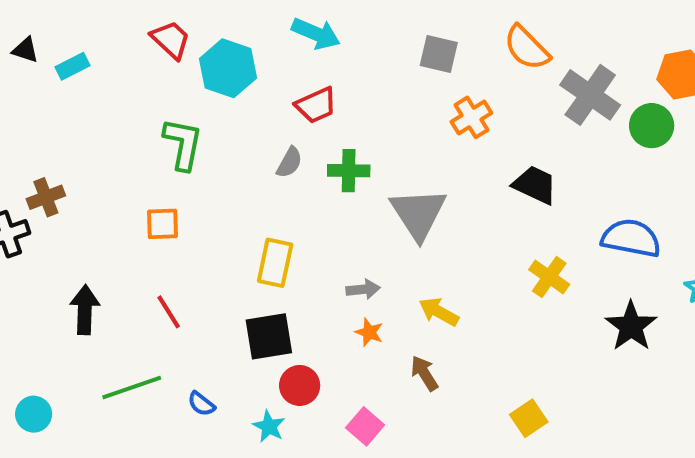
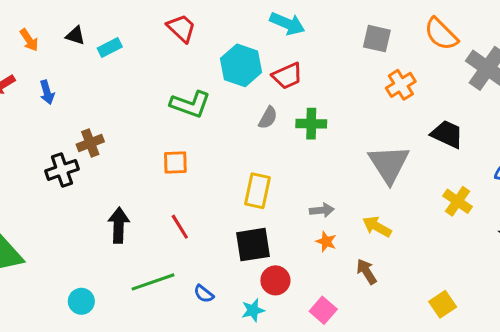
cyan hexagon: (228, 68) -> (241, 65), moved
green L-shape: (183, 144) -> (190, 104), turned 99
gray triangle: (418, 214) -> (389, 164), moved
cyan star: (269, 426) -> (253, 310), turned 30

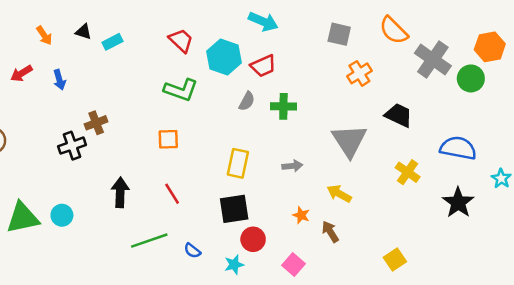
red trapezoid: (181, 28) -> (181, 41), moved
gray arrow: (322, 210) -> (292, 166), moved
orange star: (326, 242) -> (301, 215), moved
cyan circle: (81, 301) -> (62, 215), moved

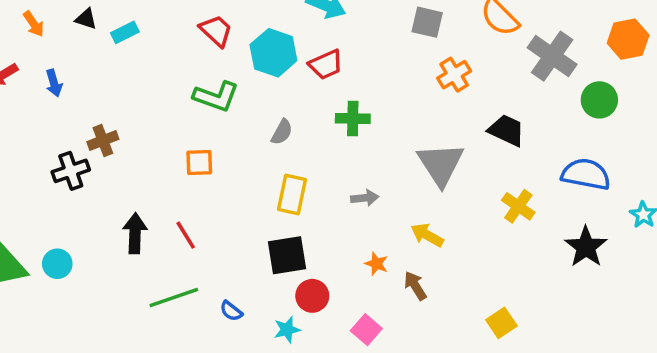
green circle: (471, 78) -> (599, 100), moved
gray semicircle: (247, 101) -> (282, 132), moved
red line: (172, 194) -> (186, 235), moved

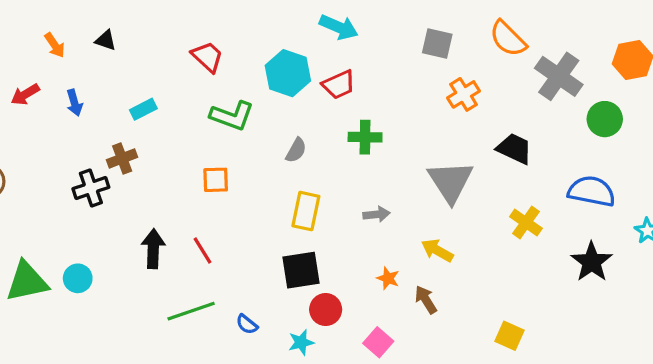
red trapezoid: (216, 31) -> (207, 57), moved
cyan rectangle: (125, 32) -> (143, 109), moved
yellow square: (501, 323) -> (510, 336), turned -32

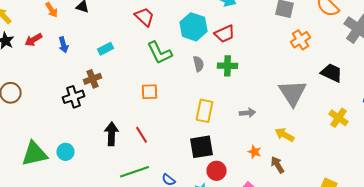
green L-shape: (232, 116) -> (160, 53), turned 44
green cross: (365, 137) -> (228, 66), moved
gray semicircle: (296, 150) -> (198, 64), moved, turned -42

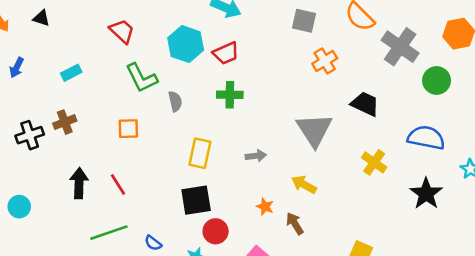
blue arrow: (64, 45) -> (17, 67), turned 42
gray semicircle: (198, 64) -> (175, 101), moved
brown cross: (92, 79) -> (65, 122), moved

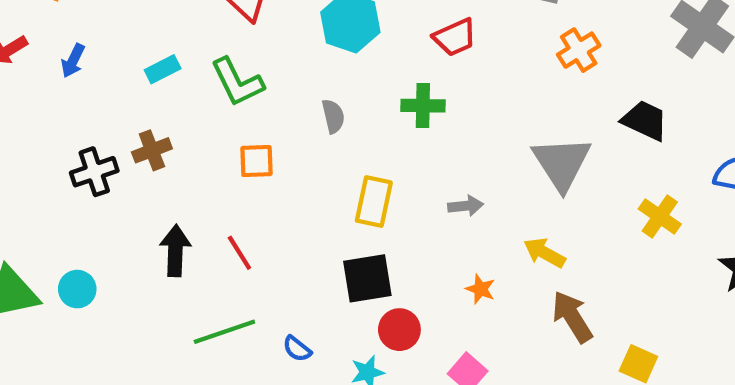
red trapezoid: (226, 53) -> (455, 37), moved
green L-shape: (141, 78) -> (237, 82), moved
brown arrow: (295, 223) -> (572, 317), moved, size x1.4

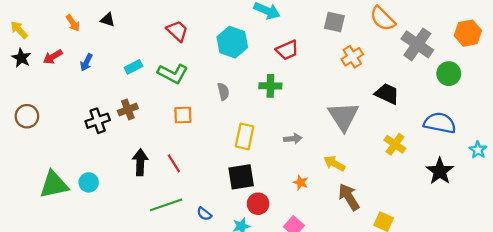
green L-shape: (237, 82) -> (173, 74), turned -36

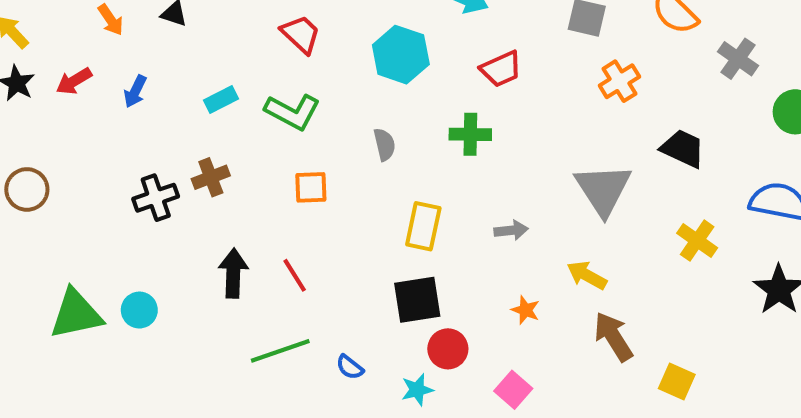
gray cross: (417, 44) -> (738, 59), size x0.7

